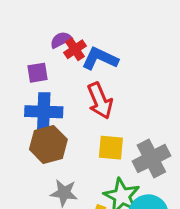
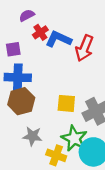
purple semicircle: (61, 40) -> (27, 15), moved
red arrow: (100, 101) -> (84, 48), moved, turned 45

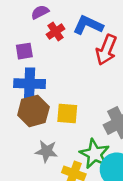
blue L-shape: (58, 39) -> (88, 25), moved
yellow square: (66, 103) -> (67, 114), moved

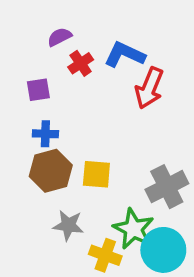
blue cross: (30, 84) -> (45, 134), size x0.6

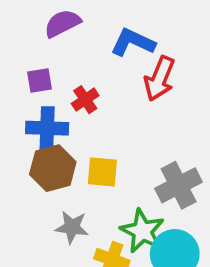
purple semicircle: (59, 37) -> (62, 23), size x1.4
red cross: (81, 63) -> (85, 100), moved
blue cross: (45, 134) -> (47, 128), size x1.5

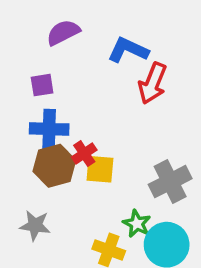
red cross: (85, 100) -> (84, 153), moved
gray star: (72, 227) -> (35, 225), moved
green star: (142, 231) -> (137, 224), size x0.7

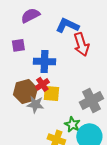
red arrow: (153, 83) -> (81, 44), turned -40
blue cross: (49, 129) -> (44, 61), moved
gray star: (35, 225) -> (35, 104), moved

